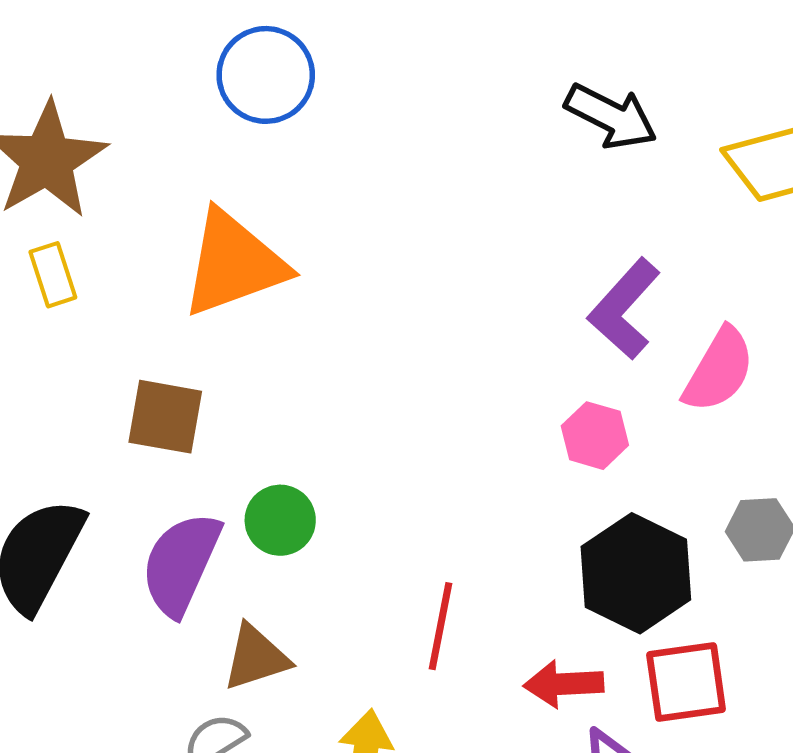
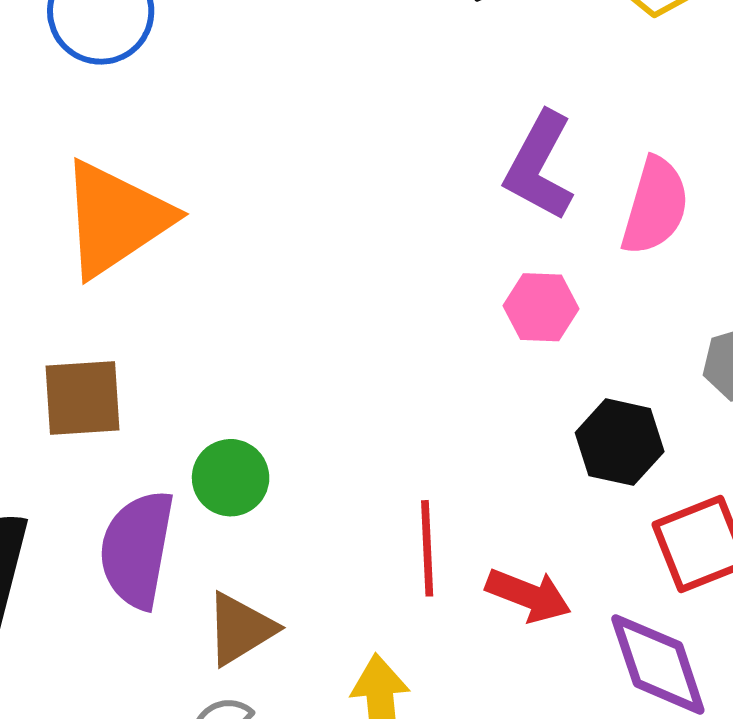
black hexagon: (636, 573) -> (620, 442), size x0.7
red arrow: (564, 684) -> (528, 595), moved, turned -142

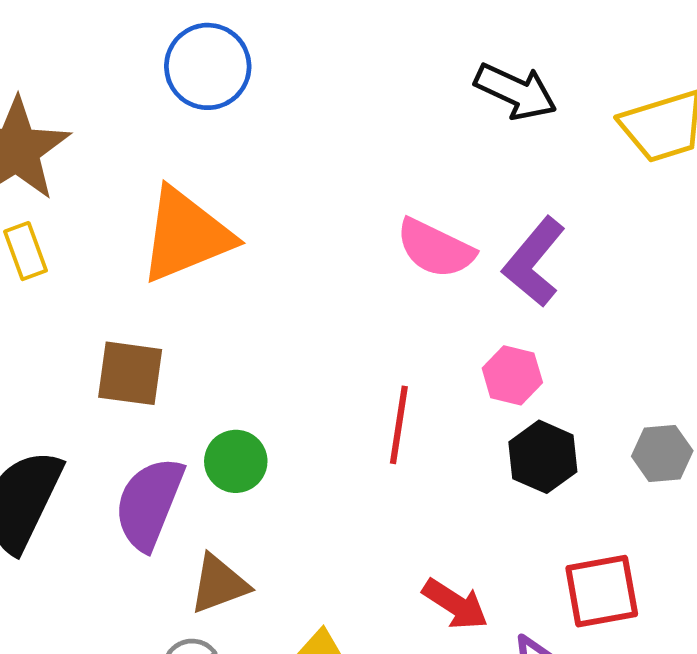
pink semicircle: (655, 206) -> (435, 248), moved, turned 88
black hexagon: (620, 442) -> (543, 457), moved
red line: (427, 548) -> (399, 425), moved

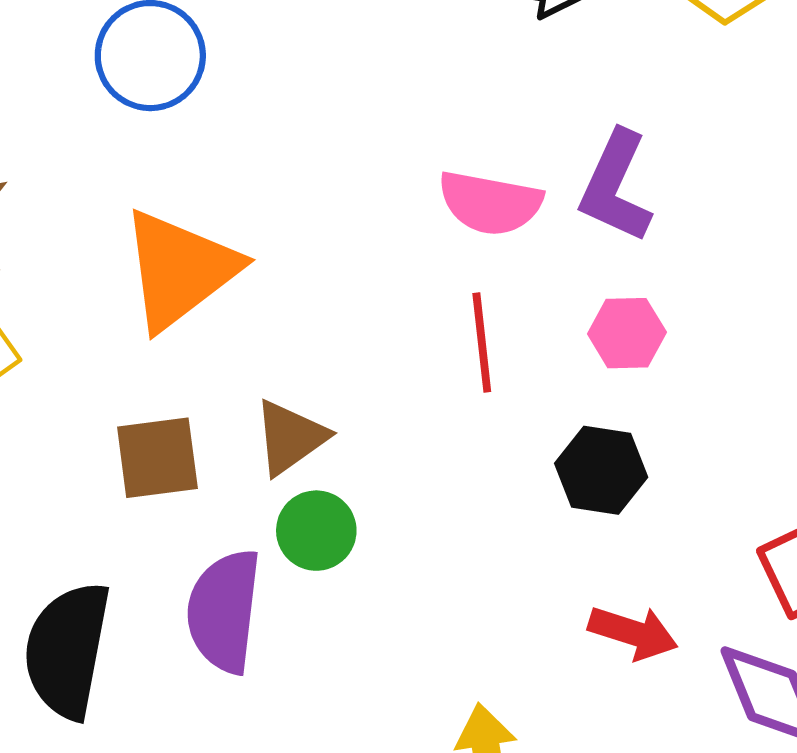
red line: (399, 425) -> (482, 343), moved
black hexagon: (543, 457) -> (601, 470), moved
brown triangle: (219, 584) -> (290, 437), moved

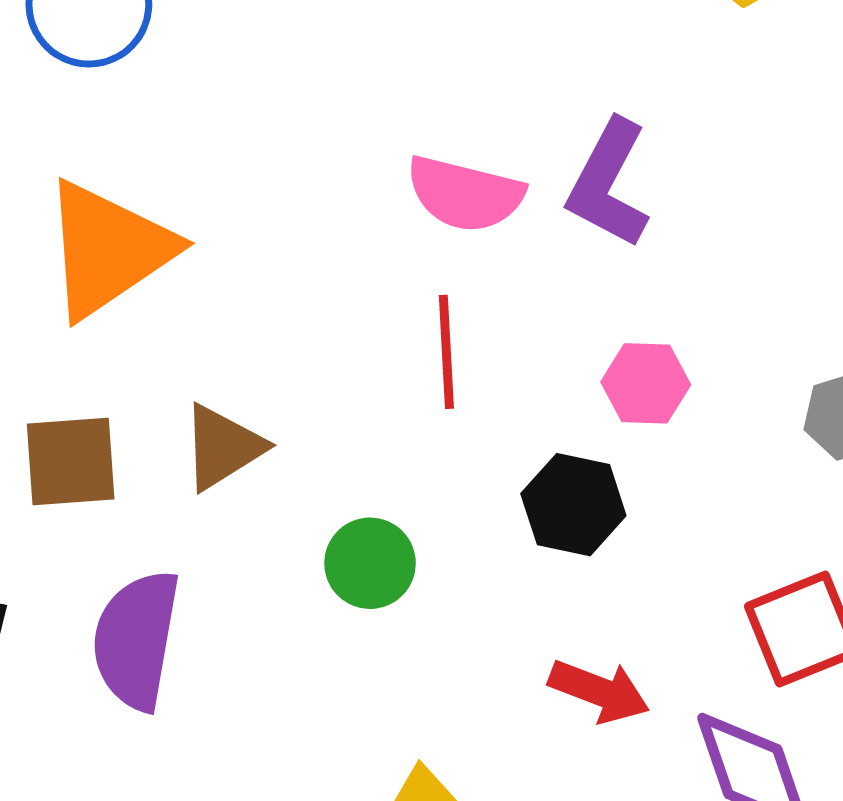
pink hexagon: (627, 333) -> (646, 383), moved
green circle: (316, 531) -> (370, 563), moved

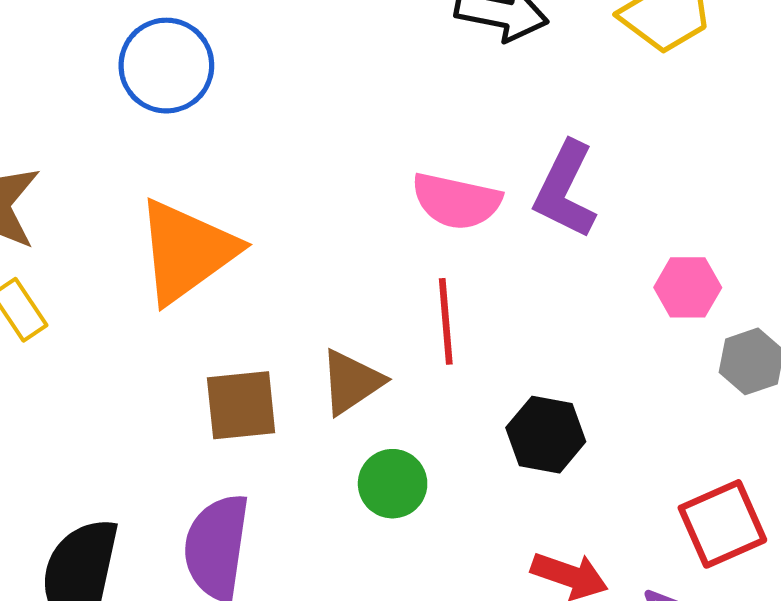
pink hexagon: (646, 383) -> (688, 287), moved
brown triangle: (223, 447) -> (351, 382), moved
brown square: (71, 462) -> (241, 405), moved

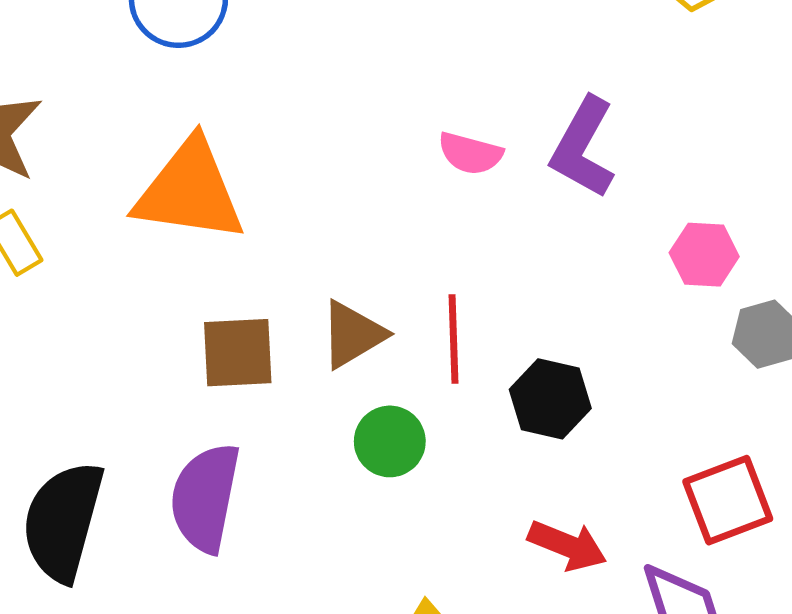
pink semicircle: (456, 201) -> (470, 153), size x0.7
orange triangle: (187, 251) -> (190, 191), turned 41
red line: (446, 321) -> (453, 339), moved

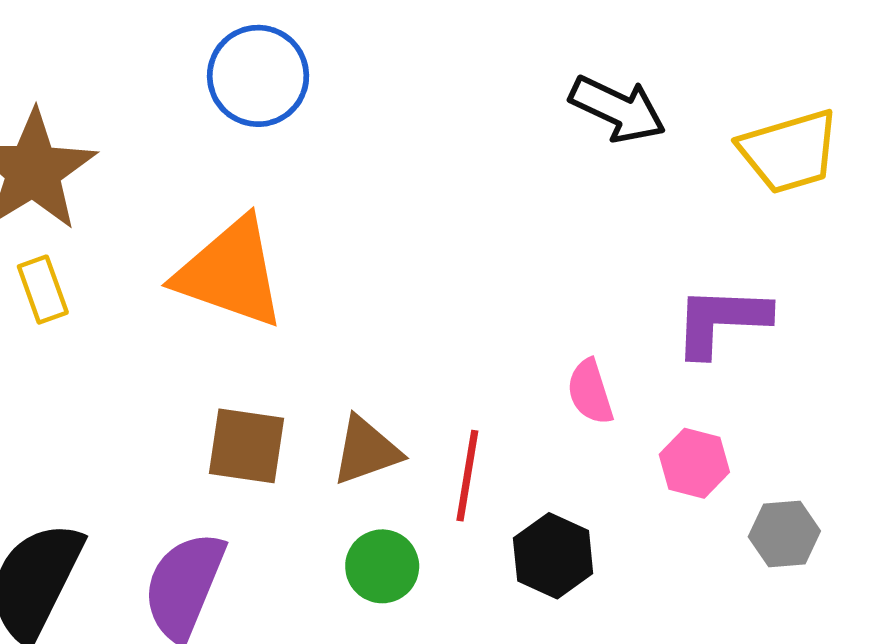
purple L-shape: (583, 148) -> (721, 321), moved, turned 52
pink semicircle: (470, 153) -> (590, 392), moved, turned 46
pink hexagon: (704, 255) -> (694, 463), moved

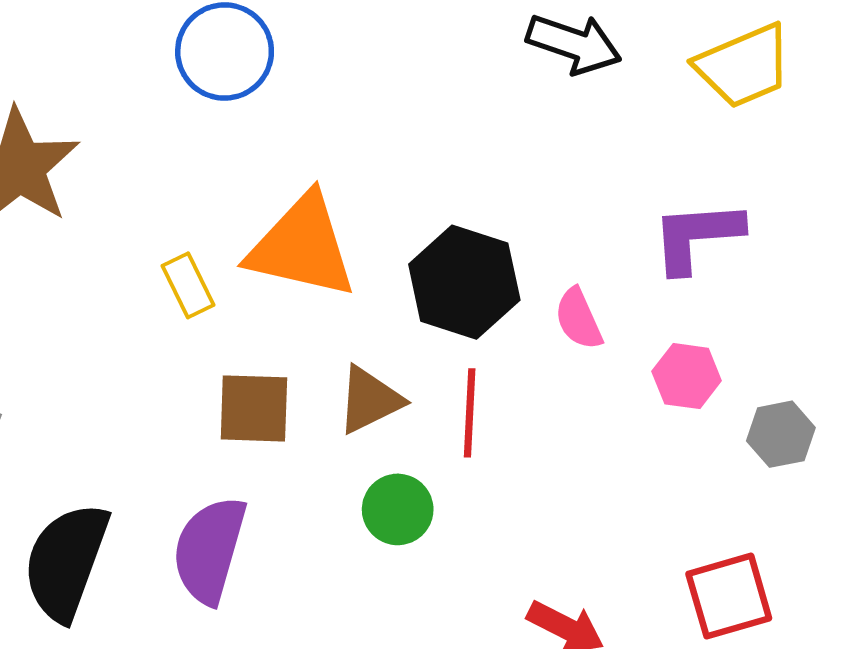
orange triangle: (230, 273) -> (302, 246), moved
yellow rectangle: (43, 290) -> (188, 285), moved
black hexagon: (553, 556) -> (464, 282), moved, size x1.4

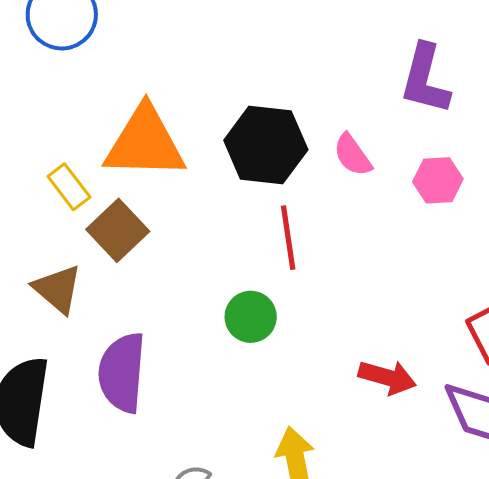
purple L-shape: (697, 236) -> (425, 79), turned -60
brown triangle: (370, 400) -> (58, 289), moved, turned -42
brown square: (254, 408) -> (118, 230), moved, turned -34

